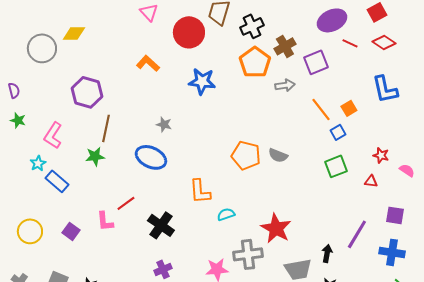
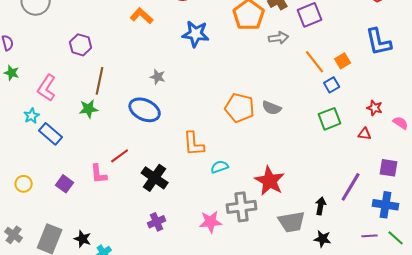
purple hexagon: (87, 92) -> (81, 45), size x0.7
yellow circle: (30, 231) -> (24, 184), size x0.7

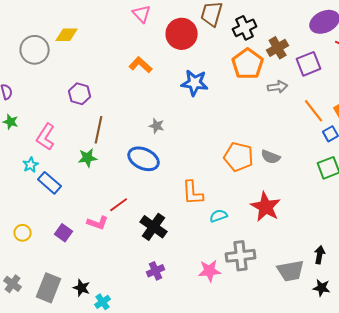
pink L-shape: (99, 174) -> (98, 223), turned -65
red star: (270, 181) -> (266, 207), moved

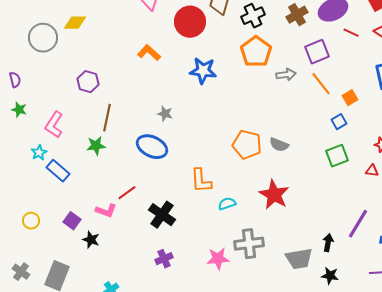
brown cross: (278, 48) -> (297, 15), moved
orange line: (314, 111) -> (321, 84), moved
black star: (82, 288) -> (91, 240), moved

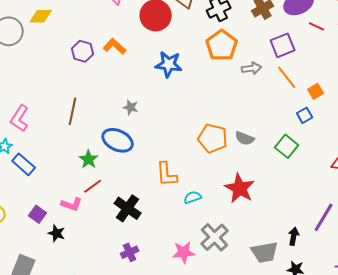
purple hexagon: (88, 82) -> (83, 51), moved
green star: (96, 146) -> (89, 159), moved, turned -30
green square: (337, 156) -> (287, 146), moved, turned -30
gray cross: (249, 244) -> (215, 237), turned -36

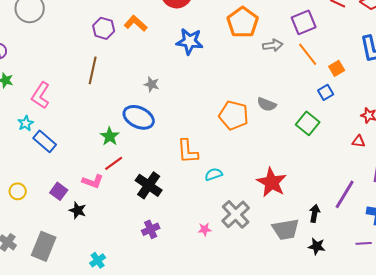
brown line: (73, 111) -> (93, 70), moved
gray semicircle: (245, 138) -> (267, 104), moved
red star: (240, 188) -> (272, 182), moved
pink star: (184, 252) -> (205, 229), size x0.6

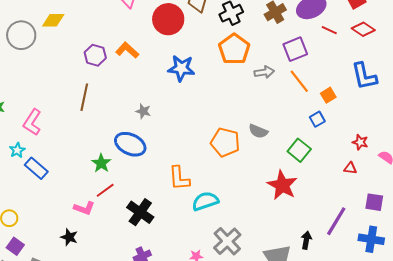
cyan semicircle: (214, 174) -> (205, 201), size x1.5
red star: (272, 182) -> (282, 185), moved
purple square: (59, 191) -> (15, 246), moved

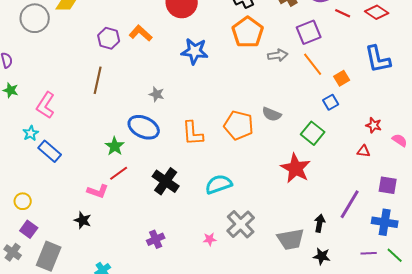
orange L-shape: (179, 178) -> (193, 133), moved
black cross: (140, 212) -> (166, 181), moved

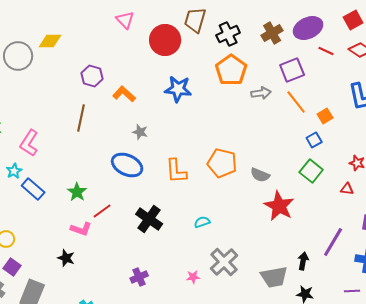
orange L-shape: (141, 33) -> (124, 94), moved
gray semicircle: (272, 114) -> (260, 175), moved
green square: (313, 133) -> (311, 171), moved
green star: (115, 146) -> (77, 192), moved
cyan semicircle: (219, 184) -> (202, 222), size x0.6

